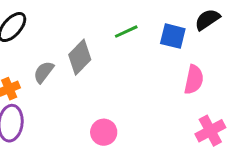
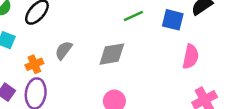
gray diamond: (80, 57) -> (112, 54), moved, turned 36

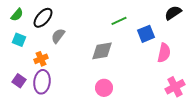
blue square: (173, 20) -> (146, 34), moved, turned -36
gray semicircle: (64, 50) -> (58, 36), moved

